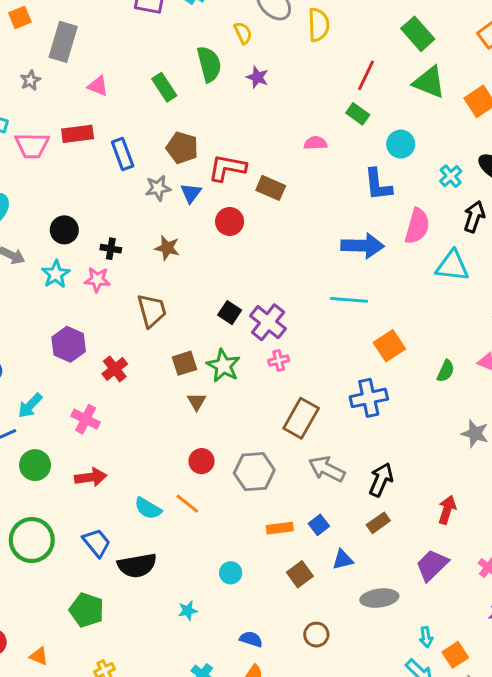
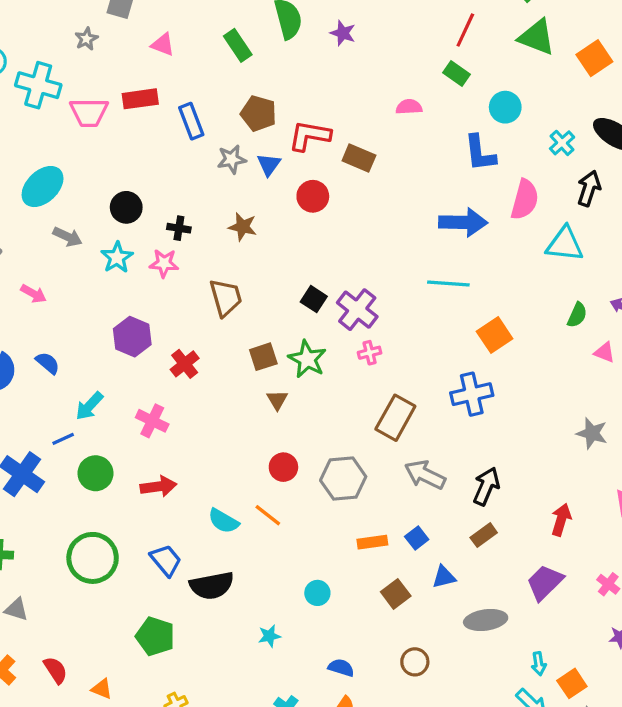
green semicircle: (446, 371) -> (577, 315), moved

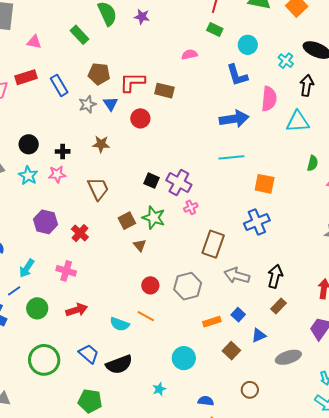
orange square: (495, 335) -> (265, 184), turned -35
cyan circle: (317, 593) -> (184, 358), size x1.5

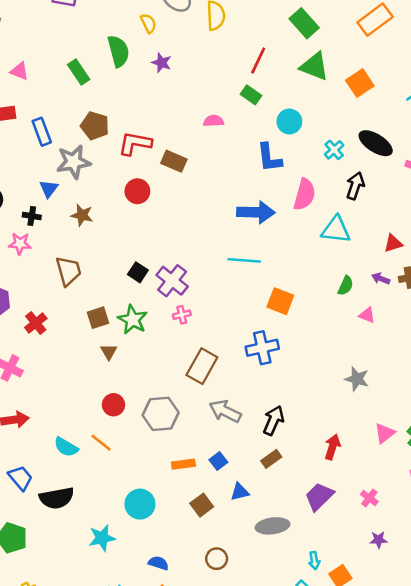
gray star: (87, 104) -> (73, 162), size x1.5
blue triangle: (111, 104) -> (49, 189), moved
cyan star: (159, 389) -> (102, 538), size x1.5

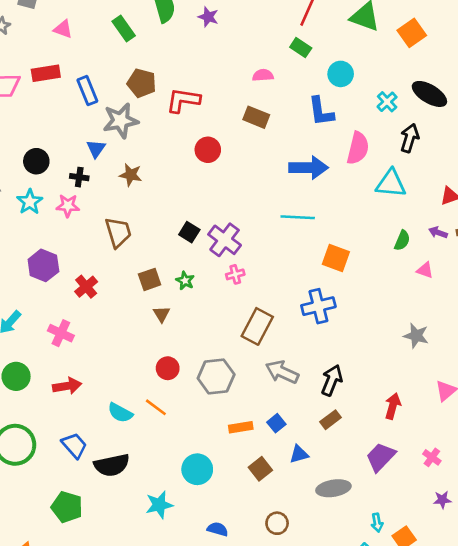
brown rectangle: (174, 161) -> (256, 117), moved
red circle: (137, 191) -> (208, 150), moved
green star: (133, 320) -> (185, 281), size x0.6

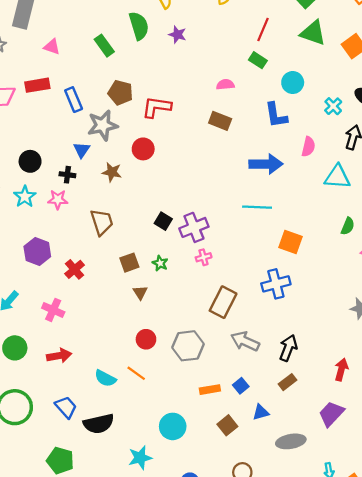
pink semicircle: (358, 148) -> (308, 147), size x0.7
red circle: (208, 150) -> (143, 149), moved
purple cross: (225, 240) -> (194, 227), turned 32

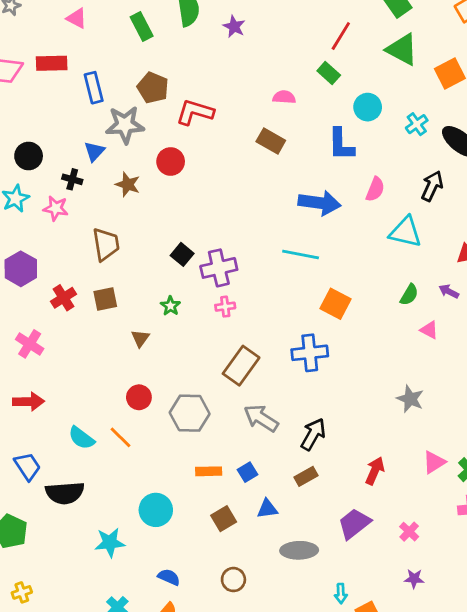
cyan cross: (333, 106) -> (417, 124), moved
brown square: (129, 263) -> (105, 299), moved

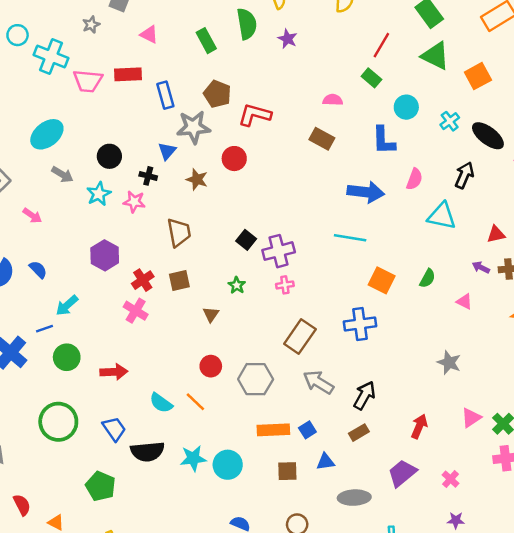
green semicircle: (409, 295) -> (427, 278), moved
pink cross: (30, 344) -> (136, 311), moved
orange rectangle: (209, 471) -> (273, 430), size x1.4
brown square: (224, 519) -> (287, 471), turned 30
cyan star: (110, 542) -> (193, 458), moved

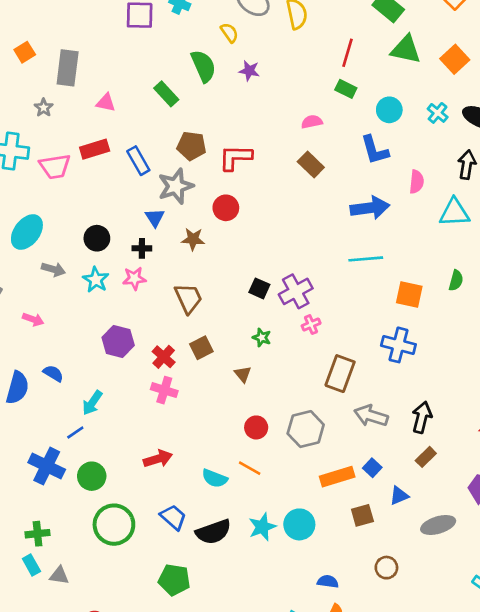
brown rectangle: (322, 139) -> (311, 164), turned 30
blue cross: (360, 324) -> (398, 345), turned 36
green circle: (67, 357) -> (92, 476), moved

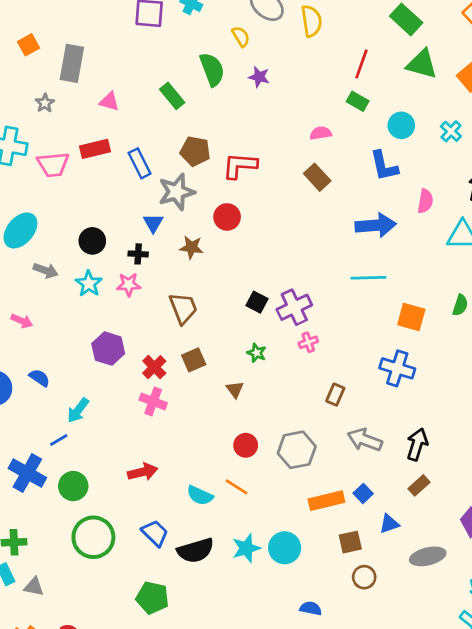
brown rectangle: (340, 374) -> (335, 395), size x0.6
brown circle: (386, 568) -> (364, 577), moved

